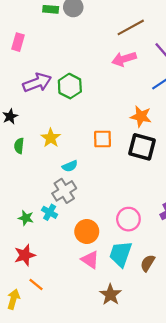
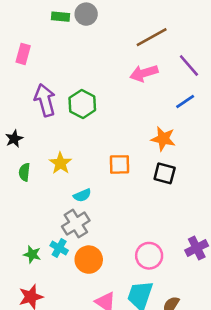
purple arrow: (37, 83) -> (45, 100), turned -84
black square: (142, 147) -> (165, 173), size x0.7
orange circle: (87, 231) -> (89, 260), moved

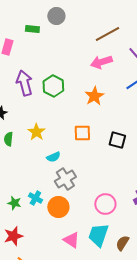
green rectangle: (60, 17) -> (32, 29), moved
orange star: (163, 139) -> (94, 96), moved, turned 30
gray cross: (76, 224) -> (65, 179), moved

